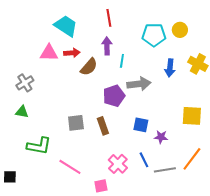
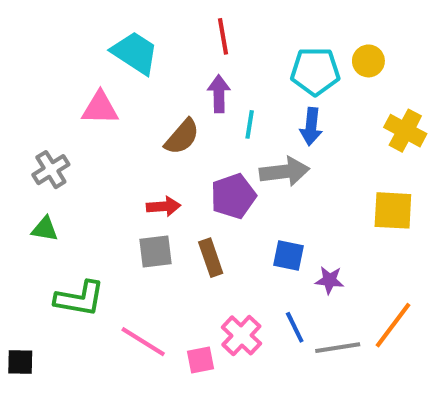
red arrow: (72, 53) -> (164, 206), moved
blue arrow: (170, 68) -> (311, 127), moved
yellow square: (192, 116) -> (393, 210), moved
pink square: (101, 186) -> (200, 360), moved

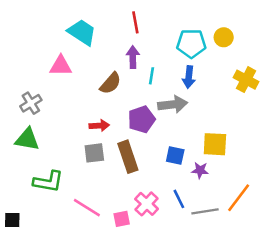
yellow square: (393, 210) -> (215, 144), moved
green triangle: (45, 229) -> (27, 139), size x1.5
brown rectangle: (211, 258) -> (128, 157), size x1.4

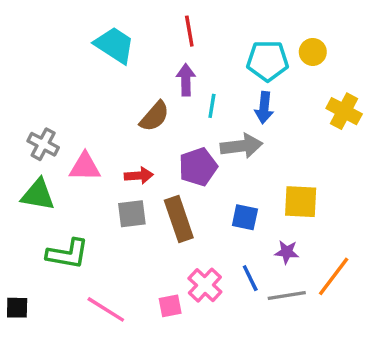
pink triangle: (61, 66) -> (85, 167), moved
gray cross: (31, 103) -> (43, 144), turned -30
purple star: (200, 170) -> (287, 252), moved
pink line: (87, 208) -> (106, 309), moved

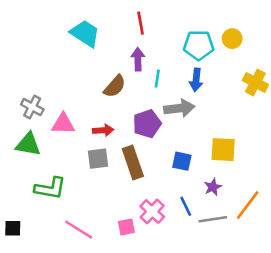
purple star: (287, 252) -> (213, 187), turned -30

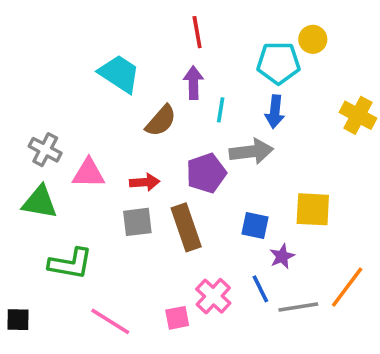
cyan trapezoid: (85, 33) -> (119, 74), moved
yellow circle: (232, 39) -> (313, 39), moved
purple star: (213, 187) -> (282, 256), moved

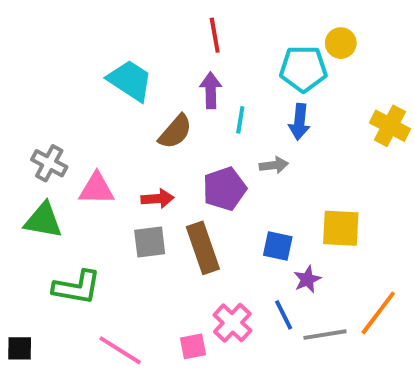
gray arrow: (251, 151) -> (274, 165), size x0.6

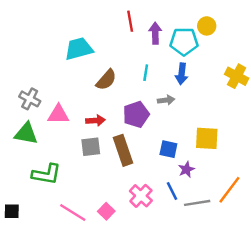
cyan trapezoid: (130, 80) -> (79, 49), turned -48
purple arrow: (211, 90) -> (155, 33), moved
pink square: (193, 346) -> (106, 211), moved, turned -35

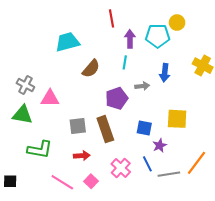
purple arrow: (155, 33) -> (130, 39), moved
blue arrow: (182, 74) -> (165, 73), moved
red arrow: (95, 120) -> (82, 156), moved

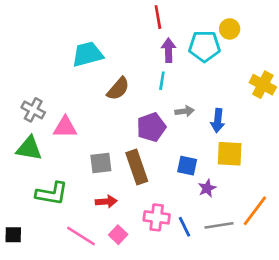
red line: (111, 18) -> (158, 17), moved
blue arrow: (165, 73) -> (218, 121), moved
blue line: (147, 164) -> (184, 227), moved
pink cross: (121, 168) -> (157, 217), turned -36

